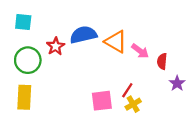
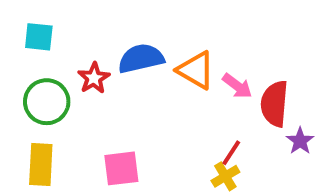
red semicircle: (162, 61) -> (275, 104), size x1.6
red line: (127, 90) -> (231, 153), moved
pink square: (102, 101) -> (121, 168), moved

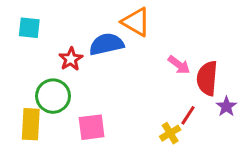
orange triangle: (196, 70) -> (136, 22), moved
green circle: (47, 102) -> (53, 96), moved
red line: (231, 153) -> (188, 115), moved

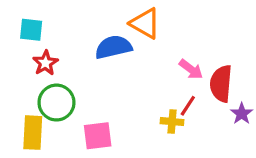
red star: (71, 59) -> (45, 63), moved
red line: (188, 115) -> (188, 106), moved
yellow cross: (170, 133) -> (172, 122), moved, turned 36

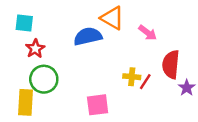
pink arrow: (191, 69) -> (148, 33), moved
yellow cross: (172, 122) -> (132, 77), moved
pink square: (98, 136) -> (98, 105), moved

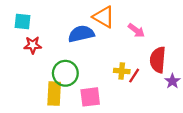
red star: (35, 49) -> (33, 45), turned 30
green circle: (44, 79) -> (65, 73), moved
yellow rectangle: (25, 102) -> (54, 94), moved

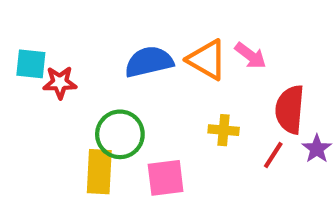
orange triangle: (104, 17) -> (207, 60), moved
cyan square: (23, 21) -> (31, 64), moved
red line: (134, 76) -> (273, 155), moved

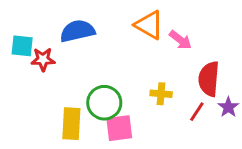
orange triangle: (207, 60) -> (149, 25), moved
blue semicircle: (149, 62) -> (77, 31), moved
green circle: (120, 134) -> (104, 103), moved

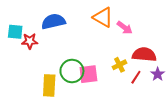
red semicircle: (209, 79) -> (144, 54), turned 90
yellow cross: (161, 94) -> (119, 65), moved, turned -32
pink square: (119, 128) -> (88, 74), moved

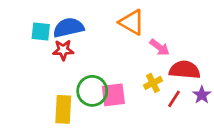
pink arrow: (125, 28) -> (160, 47), moved
cyan square: (15, 32) -> (41, 32), moved
red star: (30, 41) -> (63, 50), moved

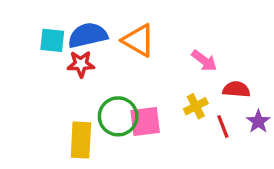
orange triangle: (132, 22) -> (138, 40), moved
red semicircle: (185, 70) -> (236, 89), size x0.7
red line: (174, 99) -> (223, 127), turned -54

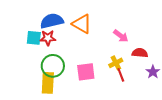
cyan square: (52, 40) -> (34, 38), moved
green circle: (118, 116) -> (53, 66), moved
red line: (223, 127) -> (121, 75), moved

